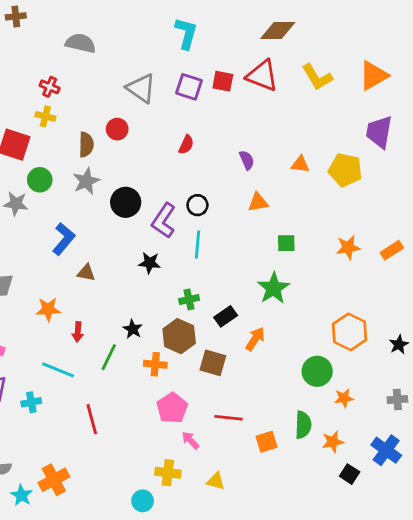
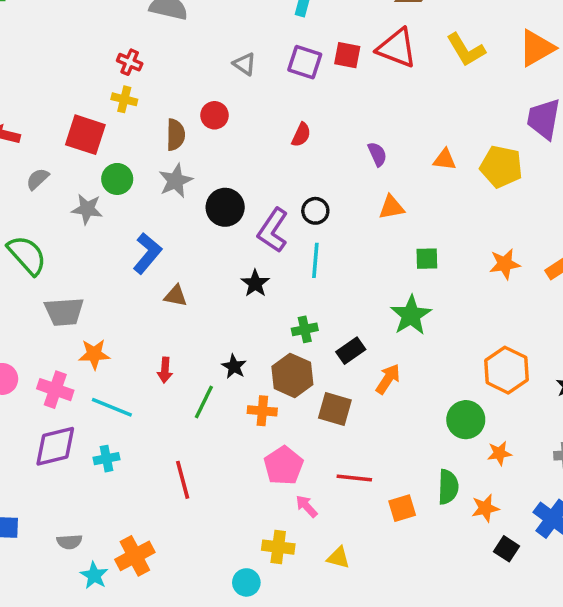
gray triangle: (141, 88) -> (245, 64), size x0.6
black star: (150, 263) -> (255, 283), turned 30
orange star: (48, 309) -> (94, 354), moved
cyan line: (58, 370) -> (112, 407), moved

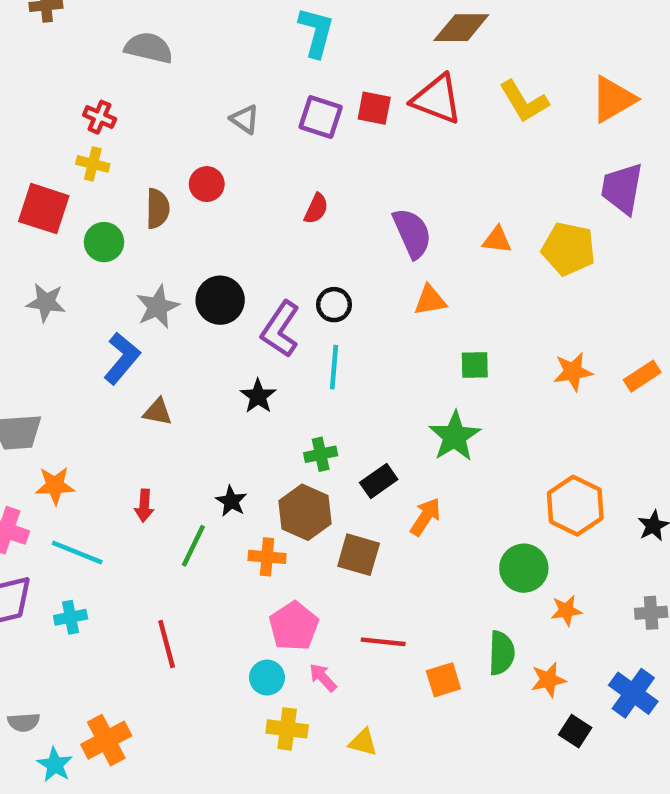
purple semicircle: (377, 154) -> (412, 233), size x1.6
green circle: (117, 179) -> (104, 242), moved
gray star: (176, 181) -> (158, 307), moved
cyan circle: (246, 582) -> (267, 678), moved

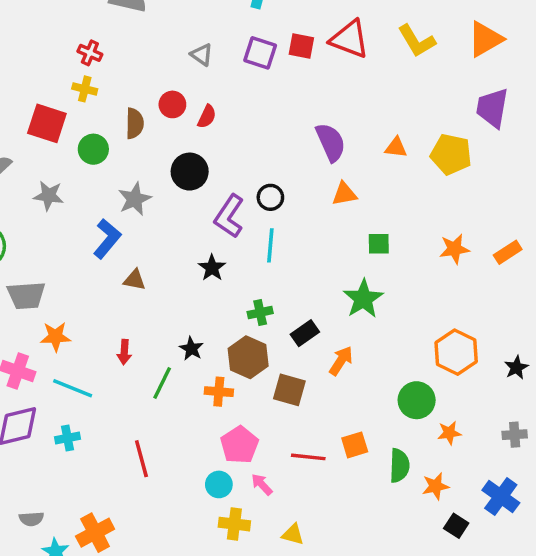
red semicircle: (316, 209) -> (207, 117), moved
black circle: (220, 300) -> (190, 172), moved
orange square: (443, 680) -> (355, 445), moved

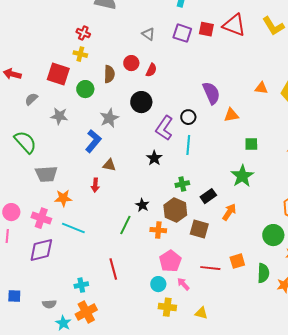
purple semicircle: (331, 142) -> (211, 93), moved
red arrow: (124, 352) -> (95, 185), moved
cyan cross: (68, 438) -> (81, 285), moved

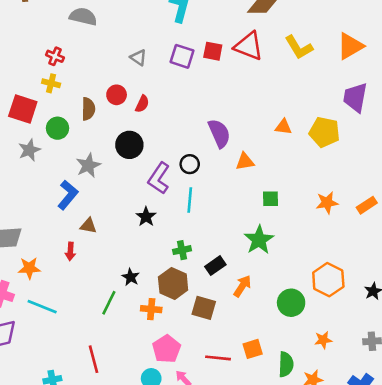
gray star: (59, 116) -> (29, 150), moved, turned -30
green circle: (273, 235) -> (291, 303), moved

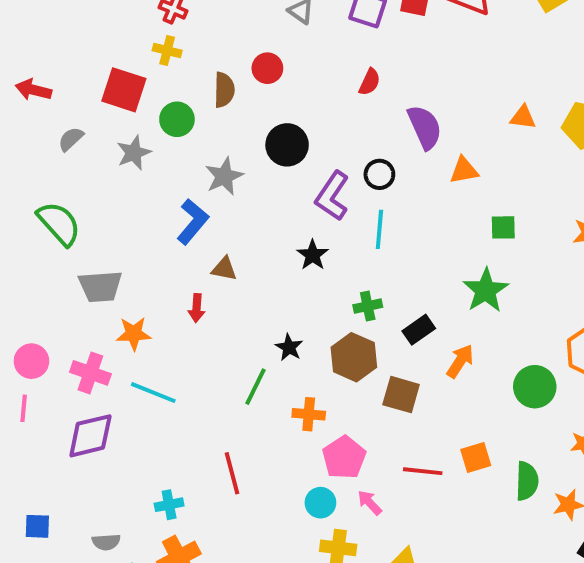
red semicircle: (142, 104) -> (370, 82), moved
orange cross: (151, 309) -> (309, 414), moved

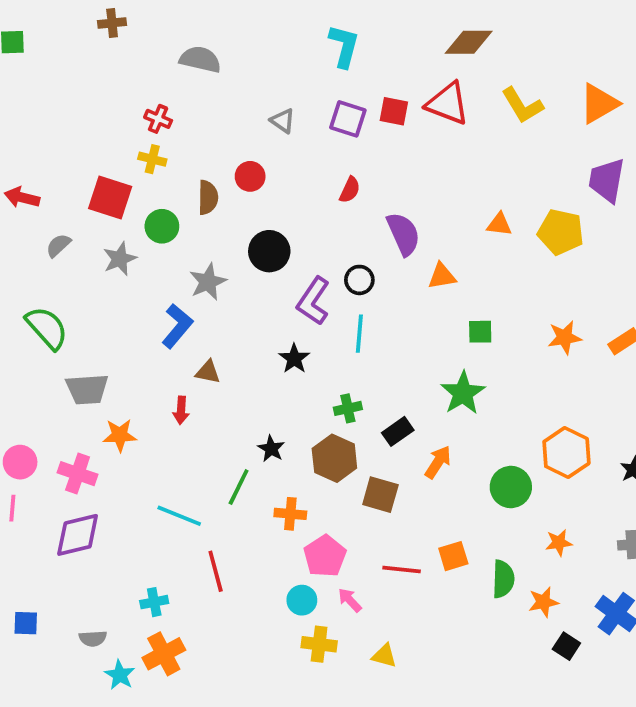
cyan line: (153, 393) -> (179, 516), moved

